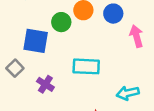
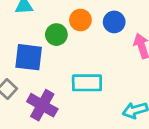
purple cross: (45, 84) -> (42, 105), size x1.5

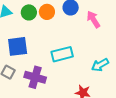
green circle: (56, 35) -> (29, 12), moved

